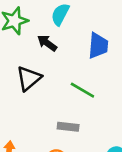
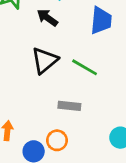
black triangle: (29, 78) -> (45, 60), moved

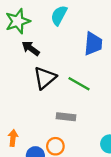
black arrow: (47, 18) -> (31, 48), moved

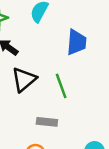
green line: (79, 84) -> (61, 86), turned 40

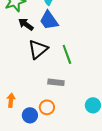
blue trapezoid: (77, 42) -> (49, 20), moved, turned 140

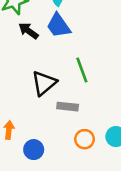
black triangle: (38, 49) -> (44, 83), moved
orange circle: (47, 107) -> (85, 139), moved

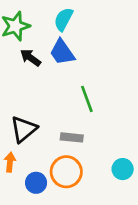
black triangle: (44, 83) -> (24, 129), moved
orange circle: (85, 139) -> (66, 172), moved, size x1.5

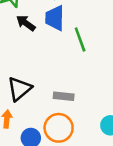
blue trapezoid: (62, 52) -> (55, 18), turned 36
green line: (87, 99) -> (80, 39), moved

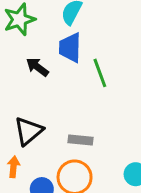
black arrow: (26, 23) -> (37, 67), moved

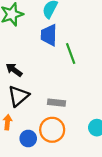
black arrow: (37, 67) -> (14, 70), moved

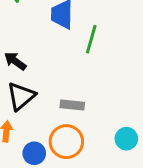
green line: (71, 54) -> (91, 39), turned 36

